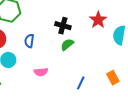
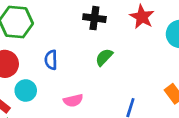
black cross: (63, 26) -> (94, 18), moved

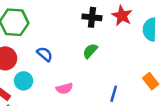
black cross: (94, 18) -> (92, 17), moved
blue semicircle: (51, 60) -> (45, 54), turned 133

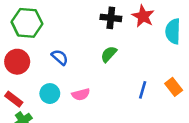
cyan circle: (24, 81) -> (50, 94), moved
blue line: (114, 94) -> (143, 90), moved

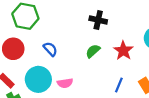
red star: (143, 16) -> (123, 51), moved
cyan circle: (50, 94) -> (38, 79), size x1.5

